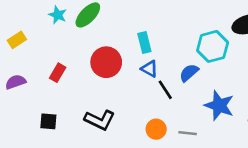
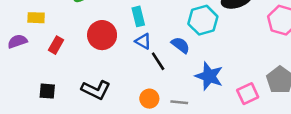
yellow rectangle: (17, 40) -> (36, 18), moved, turned 35
blue semicircle: (189, 73) -> (180, 45), turned 78
purple semicircle: (16, 82) -> (17, 41), moved

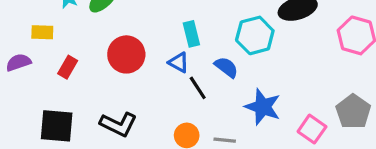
cyan rectangle: (138, 16) -> (191, 34), moved
black square: (47, 91) -> (57, 126), size x1.6
pink square: (248, 94) -> (312, 129), turned -30

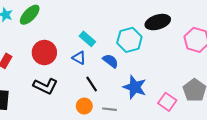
cyan rectangle: (191, 34) -> (87, 39), turned -35
black line: (198, 88) -> (92, 84), moved
black L-shape: (118, 124) -> (45, 86), moved

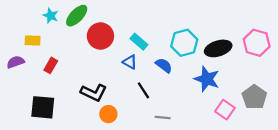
black ellipse: (158, 22) -> (218, 48), moved
red circle: (44, 52) -> (100, 36), moved
blue star: (135, 87) -> (207, 79), moved
orange circle: (84, 106) -> (108, 114), moved

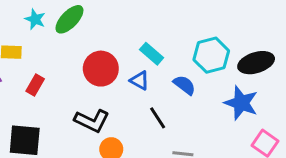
red circle: (100, 36) -> (101, 69), moved

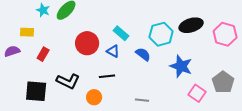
black ellipse: (256, 63) -> (191, 25), moved
black line: (158, 118) -> (107, 76), moved, turned -63
black L-shape: (92, 121) -> (68, 81), moved

